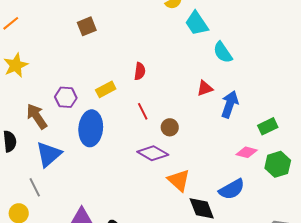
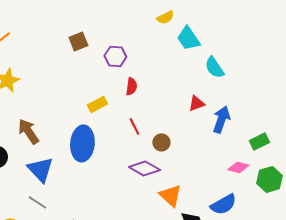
purple hexagon: (66, 97) -> (115, 56), moved
blue triangle: (49, 154) -> (40, 169), turned -32
gray line: (35, 187) -> (37, 202), moved, turned -30

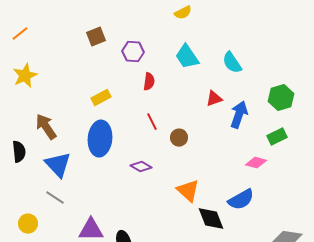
cyan trapezoid: (188, 38) -> (187, 57), moved
yellow rectangle: (97, 104) -> (101, 98), moved
purple diamond: (144, 168) -> (141, 167), moved, size x0.7
green hexagon: (269, 179) -> (281, 98), moved

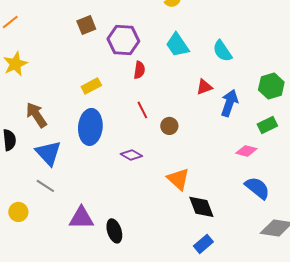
purple hexagon: (133, 52) -> (123, 40), size x1.4
blue semicircle: (241, 200) -> (257, 188), moved, turned -112

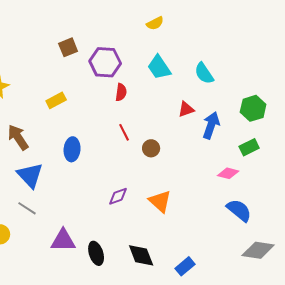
yellow rectangle: (91, 86) -> (56, 100), moved
blue ellipse: (90, 127) -> (72, 149), size x0.7
purple diamond: (131, 155) -> (118, 196), moved, turned -50
black diamond: (201, 207) -> (141, 255), moved

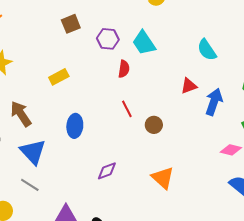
purple hexagon: (105, 62) -> (108, 39), size x0.7
cyan trapezoid: (159, 67) -> (144, 43), moved
purple diamond: (118, 196) -> (107, 171), moved

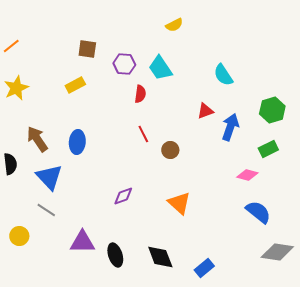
brown square: (71, 24) -> (87, 49), turned 30
yellow rectangle: (59, 77) -> (75, 85), moved
blue ellipse: (75, 126) -> (77, 142), moved

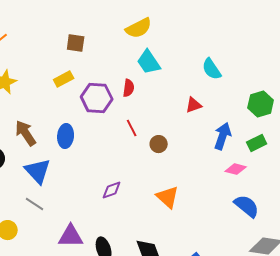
yellow semicircle: (174, 25) -> (139, 28), moved, size x1.5
purple hexagon: (124, 64) -> (97, 98), moved, size x1.4
blue arrow: (230, 127) -> (223, 136), moved

